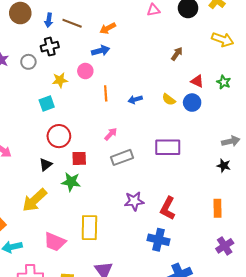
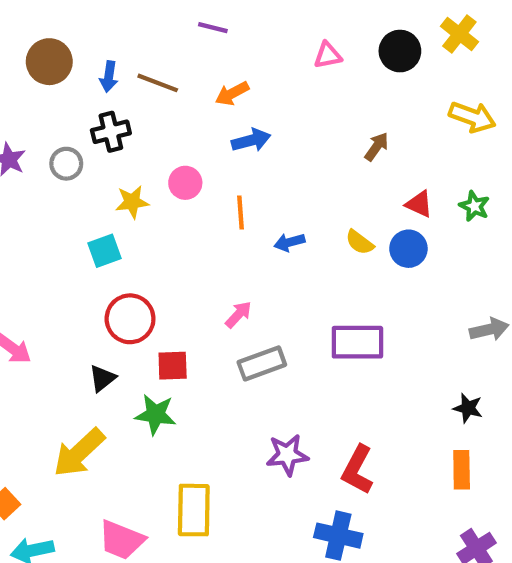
blue arrow: (101, 51) -> (251, 140), moved
orange line: (106, 93) -> (241, 213), moved
black star: (224, 166) -> (468, 408), moved

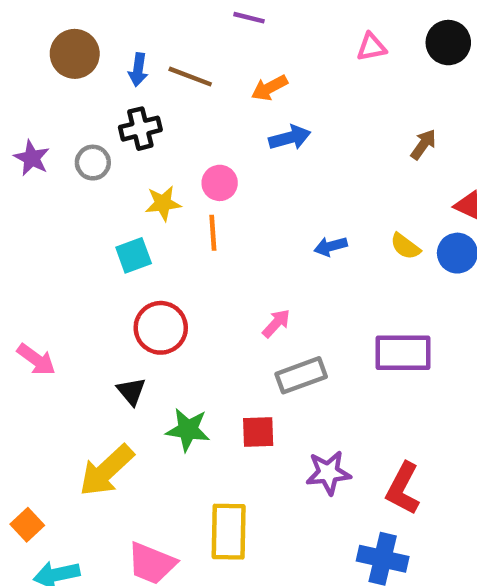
orange line: (241, 213) -> (213, 233), moved
red square: (173, 366) -> (258, 432), moved
black triangle: (102, 378) -> (131, 391), turned -32

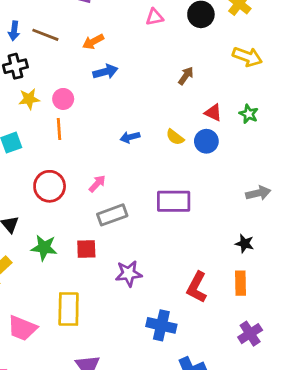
yellow star: (163, 203) -> (29, 99), moved
red circle: (161, 328) -> (50, 186), moved
red L-shape: (403, 489) -> (197, 287), moved

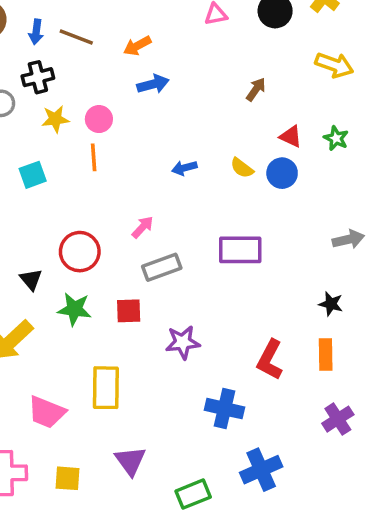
red circle: (50, 186) -> (80, 252), moved

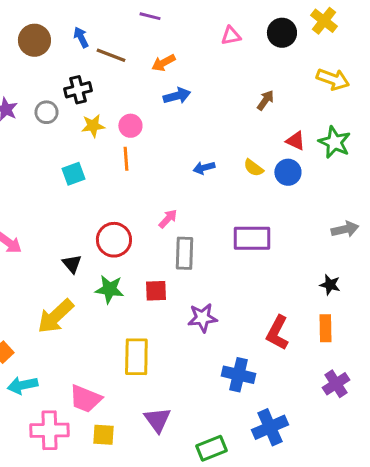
blue arrow: (36, 32) -> (81, 37), moved, turned 145
green star: (336, 138) -> (334, 142), size x1.5
gray rectangle: (162, 267) -> (184, 253), turned -68
pink trapezoid: (47, 412) -> (85, 399), moved

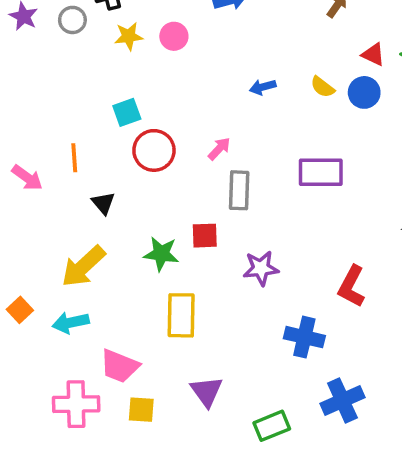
orange line: (126, 159) -> (74, 158), moved
cyan square: (73, 174) -> (127, 112), moved
red circle: (114, 240) -> (154, 150), moved
green star: (109, 289) -> (161, 254), moved
cyan arrow: (22, 385) -> (71, 323), moved

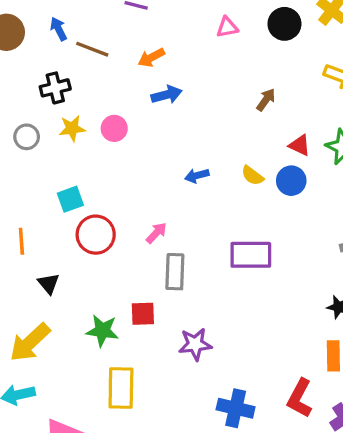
gray circle: (72, 20) -> (27, 137), moved
red L-shape: (351, 286) -> (300, 398), moved

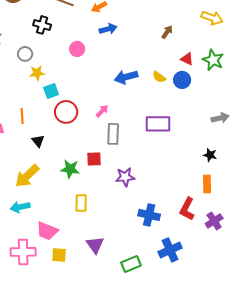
black cross: (55, 88) -> (42, 25), turned 30
yellow star: (72, 128) -> (37, 73), moved
blue arrow: (197, 176) -> (126, 77), size x1.6
yellow rectangle: (121, 388) -> (81, 203), size x0.7

